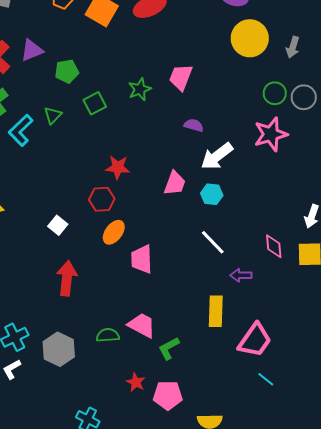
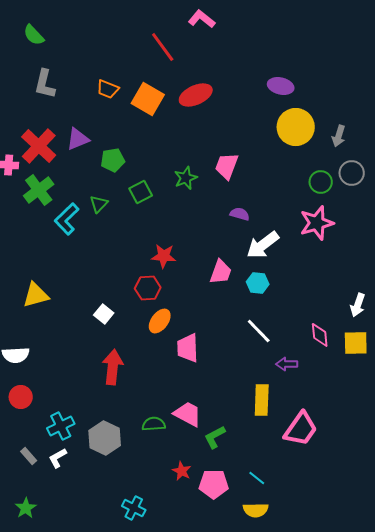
gray circle: (304, 97) -> (352, 173), moved
cyan line: (266, 379) -> (257, 478), moved

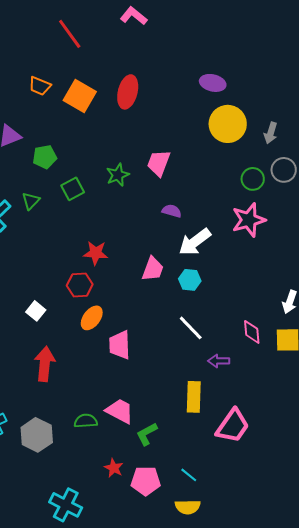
red line: (163, 47) -> (70, 34), moved
red ellipse: (196, 95) -> (128, 92), turned -52
cyan cross: (134, 508) -> (66, 505), size x1.4

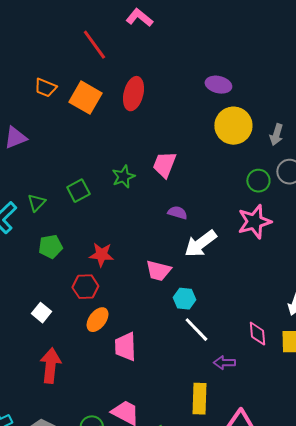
red line: (70, 34) -> (94, 45), moved
green pentagon: (45, 157) -> (50, 247), moved
pink trapezoid: (153, 269) -> (158, 271), turned 84
cyan hexagon: (190, 280) -> (184, 299), moved

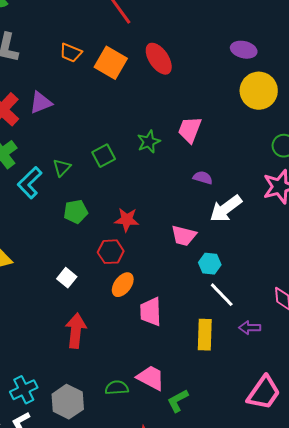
red ellipse: (133, 94) -> (159, 59), turned -48
yellow rectangle: (199, 399) -> (205, 335), moved

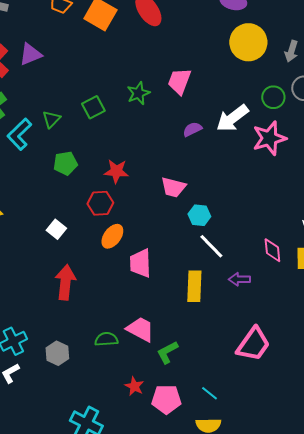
purple semicircle: (203, 178) -> (192, 129), turned -42
white arrow: (226, 209) -> (232, 118), moved
gray hexagon: (68, 402) -> (57, 353), size x0.7

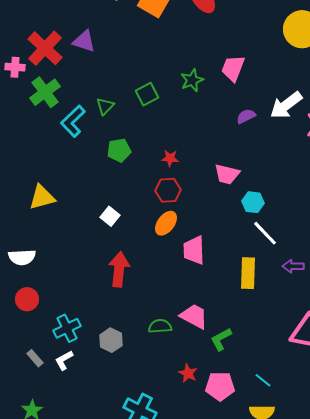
purple triangle: (30, 54) -> (84, 41), turned 40
red star: (116, 171) -> (170, 158), size x0.7
red hexagon: (100, 203) -> (168, 190), moved

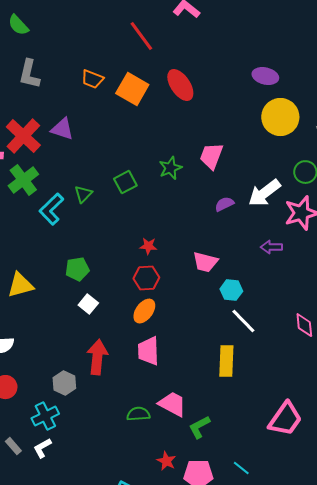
green pentagon: (119, 150) -> (77, 269), moved
pink trapezoid: (194, 250) -> (148, 351), moved
purple arrow: (293, 266) -> (271, 247), moved
gray hexagon: (111, 340) -> (64, 383), moved

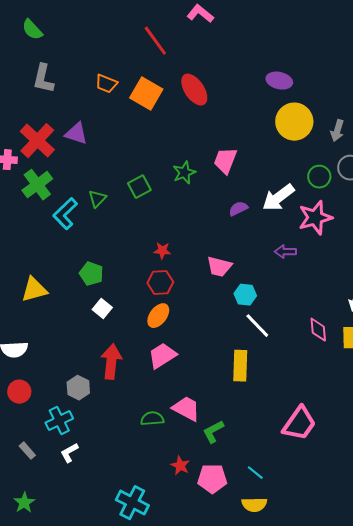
green pentagon: (77, 269) -> (91, 274), turned 30
pink trapezoid: (148, 351) -> (162, 356), turned 60
white L-shape: (42, 448) -> (69, 453), moved

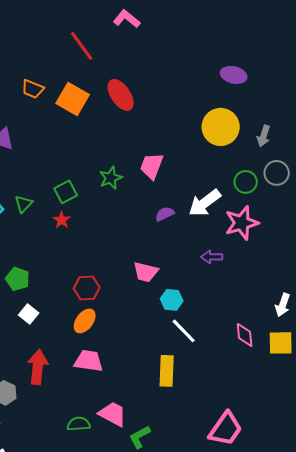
purple ellipse: (279, 81) -> (234, 75), moved
red star: (162, 251) -> (62, 220), moved, turned 30
pink trapezoid: (162, 356) -> (89, 361), turned 40

